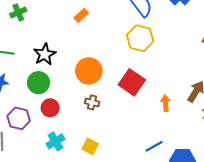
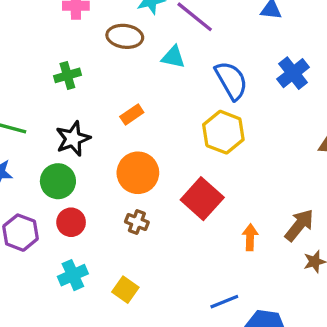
green cross: (18, 12) -> (67, 75), moved
orange rectangle: (81, 15) -> (132, 114), moved

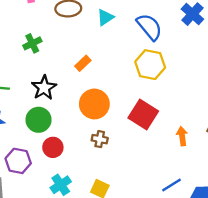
cyan triangle: (173, 57) -> (105, 17), turned -36

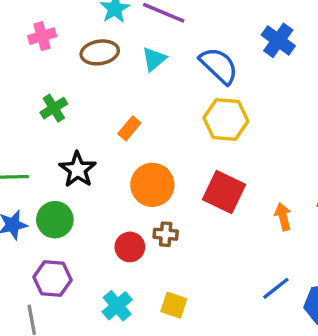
green circle: (39, 120) -> (55, 220), moved
red circle: (53, 147) -> (130, 247), moved

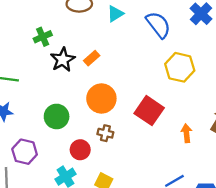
yellow hexagon: (226, 119) -> (180, 67), moved
black star: (78, 170) -> (63, 60), moved
green circle: (55, 220) -> (57, 116), moved
red circle: (130, 247) -> (80, 150), moved

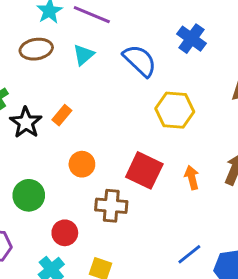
orange circle: (101, 98) -> (82, 164), size x0.7
brown cross: (105, 133) -> (111, 206), moved, size x1.5
orange arrow: (186, 133) -> (192, 178), moved

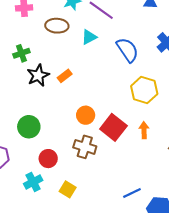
orange circle: (82, 164) -> (86, 115), moved
orange arrow: (192, 178) -> (144, 130), moved

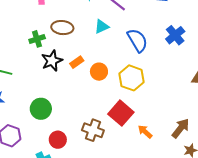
brown ellipse: (57, 26) -> (62, 28), moved
yellow hexagon: (144, 90) -> (132, 78), moved
orange circle: (86, 115) -> (99, 72), moved
orange arrow: (144, 130) -> (145, 132), moved, turned -49

